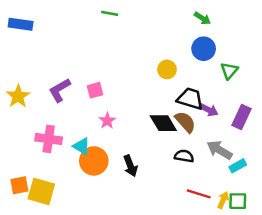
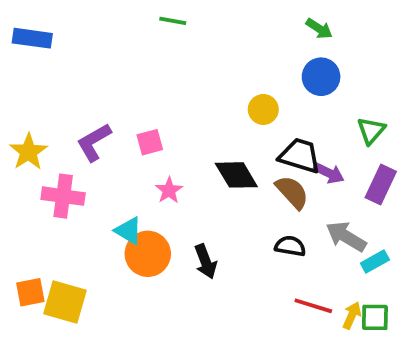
green triangle: (229, 71) -> (371, 131), moved
black diamond: (163, 123) -> (236, 175), moved
pink cross: (49, 139) -> (63, 196), moved

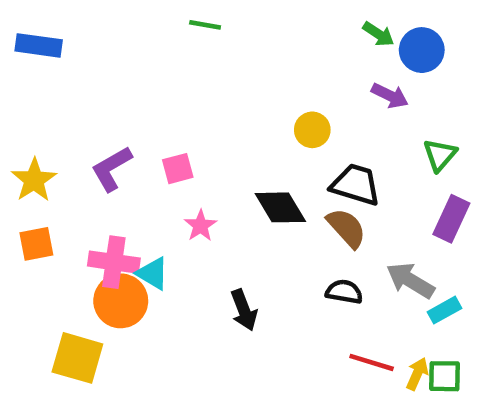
blue circle: (321, 77) -> (422, 50), moved
purple arrow: (329, 173) -> (390, 96), moved
pink cross: (63, 196) -> (114, 262), moved
orange circle: (148, 254) -> (121, 301), moved
orange square: (30, 292) -> (36, 244), moved

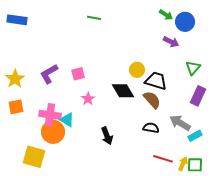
green line: (205, 25) -> (94, 18), moved
yellow circle: (312, 130) -> (137, 70), moved

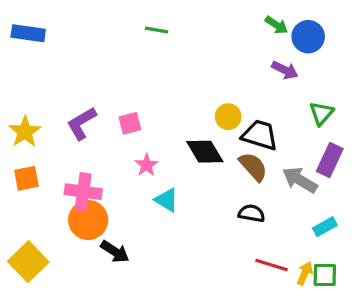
cyan triangle: (67, 120) -> (167, 200), moved
gray arrow: (180, 123) -> (300, 180), moved
black arrow: (107, 136) -> (115, 252), moved, turned -36
yellow square: (34, 157) -> (28, 262), moved, turned 30

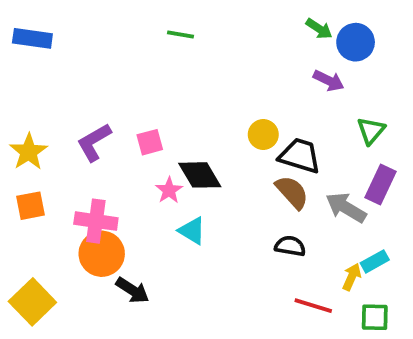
black diamond: (205, 152) -> (200, 175), moved
yellow arrow: (305, 273) -> (352, 277), moved

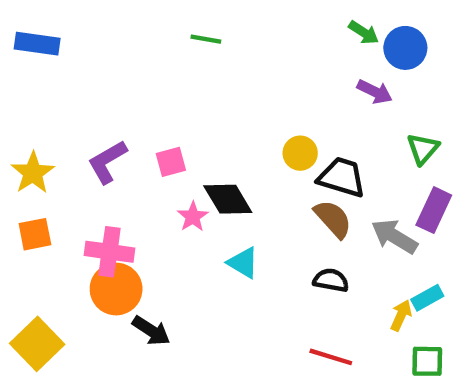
cyan triangle: (192, 231) -> (243, 263), moved
red line: (313, 306) -> (331, 357), moved

